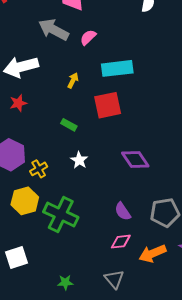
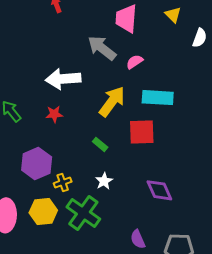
yellow arrow: (73, 80) -> (112, 101), size x2.0
green cross: (61, 215) -> (83, 213), moved

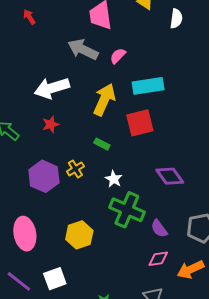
yellow cross: (63, 182) -> (75, 169), moved
yellow hexagon: (43, 212) -> (79, 235), moved
green cross: (83, 213) -> (127, 210), moved

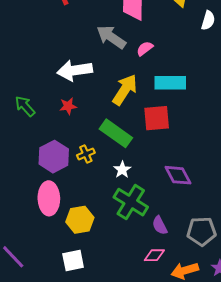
green rectangle: (102, 144) -> (116, 133), size x2.0
pink ellipse: (25, 234) -> (49, 198), moved
white square: (55, 279) -> (73, 261), moved

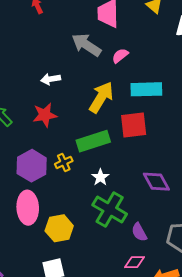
white arrow: (75, 70) -> (51, 79), size x0.6
red star: (68, 106) -> (45, 115), size x1.4
green rectangle: (116, 133) -> (93, 141), turned -52

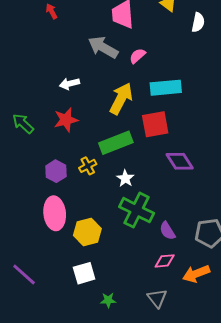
purple hexagon: (32, 166) -> (56, 171), size x0.7
purple diamond: (156, 182) -> (180, 161), moved

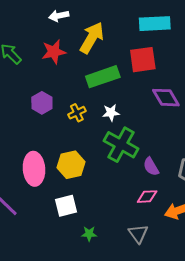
yellow arrow: (121, 99) -> (92, 38), moved
yellow cross: (88, 166) -> (77, 113), moved
white star: (125, 178) -> (111, 113), turned 30
pink ellipse: (55, 213) -> (34, 169), moved

